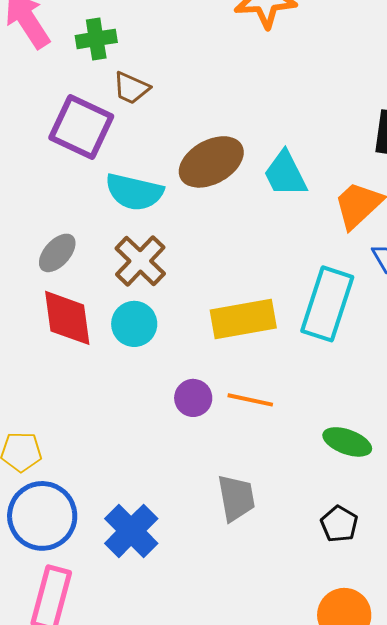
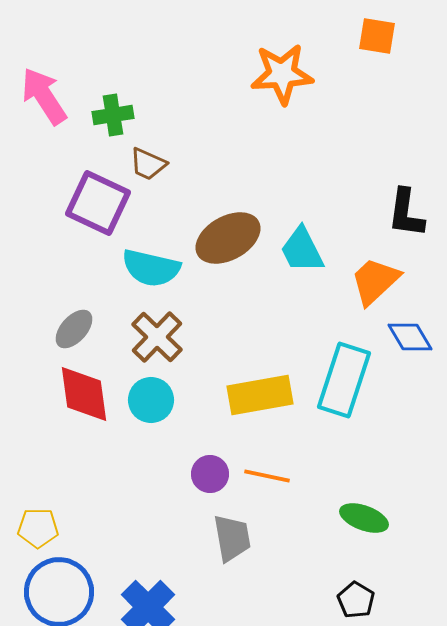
gray trapezoid: (236, 498) -> (232, 538), moved

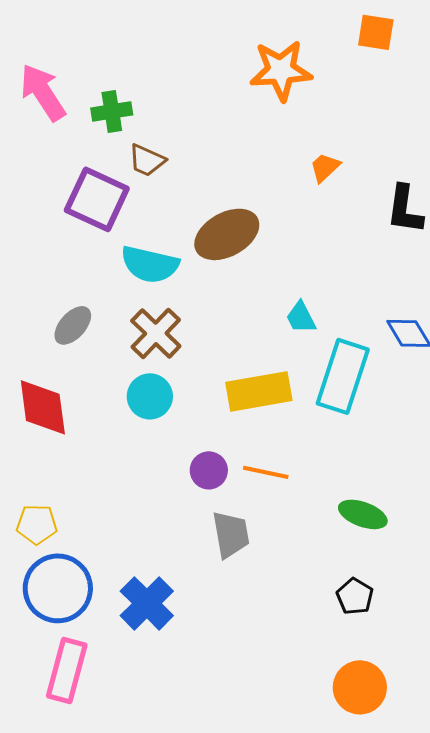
cyan trapezoid: (302, 250) -> (301, 317), moved, size x0.7
orange trapezoid: (375, 281) -> (325, 167), moved, size x0.6
red diamond: (84, 394) -> (43, 407), moved

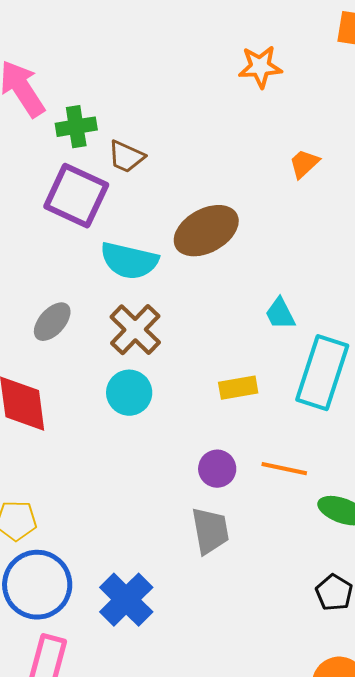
orange star: (281, 70) -> (260, 67), size x0.7
green cross: (112, 111) -> (76, 127), moved
yellow rectangle: (259, 391) -> (238, 388), size x0.6
purple circle: (209, 470) -> (217, 469), moved
orange line: (266, 472) -> (284, 469), moved

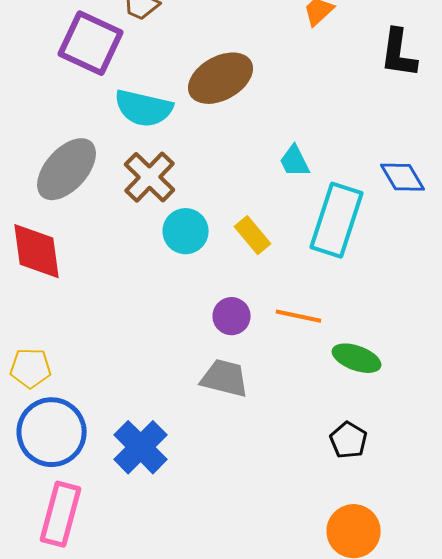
gray ellipse: (52, 322) -> (67, 169), size x1.6
yellow rectangle: (238, 388) -> (253, 235), turned 60
cyan circle: (129, 393) -> (186, 231), moved
gray trapezoid: (210, 531) -> (225, 378), turned -66

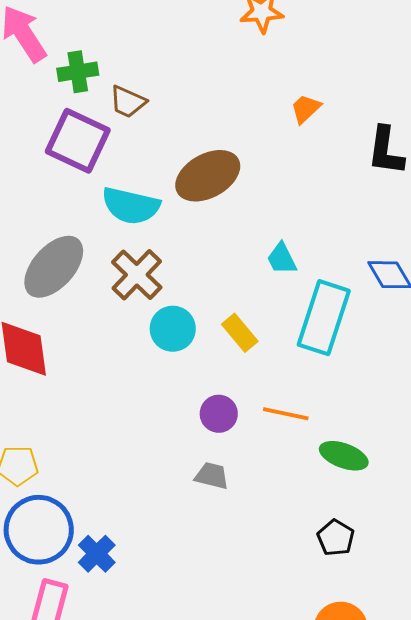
gray trapezoid: (225, 378) -> (212, 476), size x0.7
blue cross: (141, 447) -> (97, 554), moved, size x0.7

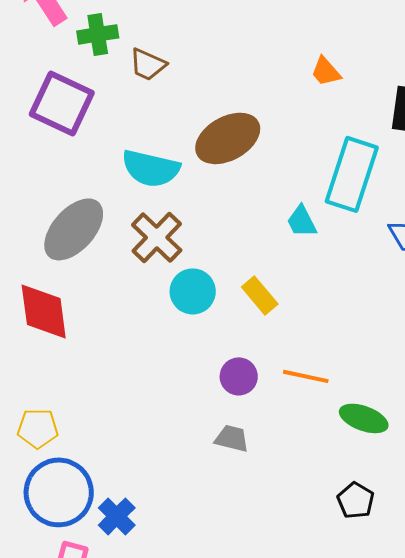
orange trapezoid: (306, 109) -> (326, 71), turned -88
purple square: (78, 141) -> (62, 103), moved
cyan rectangle: (324, 318) -> (352, 174), moved

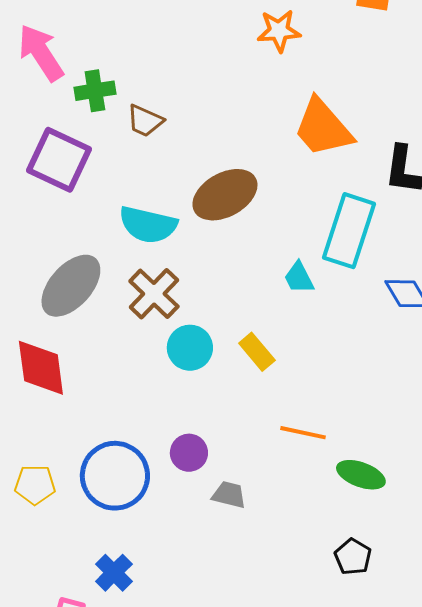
orange trapezoid: (326, 71) -> (323, 128), size x2.0
purple circle: (239, 376) -> (189, 453), moved
blue circle: (59, 492) -> (115, 476), moved

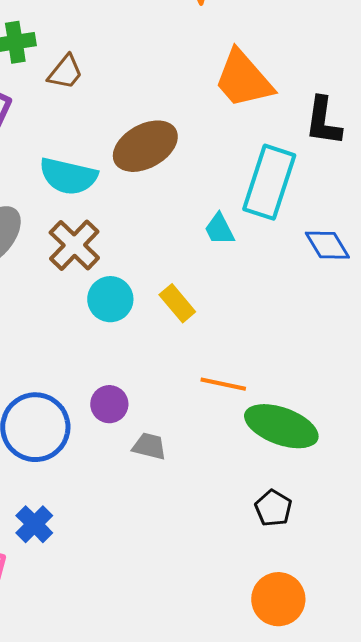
brown trapezoid: (145, 121) -> (65, 72), turned -75
green ellipse: (361, 475) -> (281, 426), size x1.5

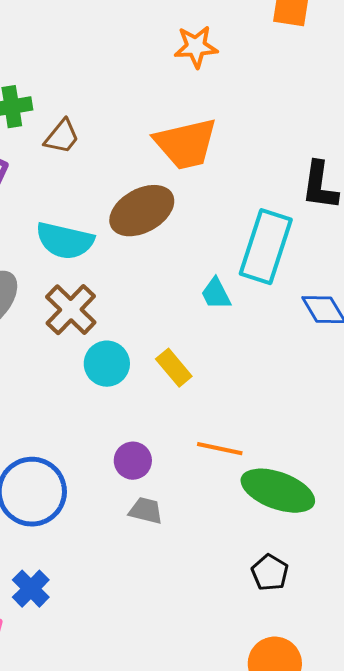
orange trapezoid: (243, 79) -> (186, 144), moved, turned -62
purple circle: (109, 404) -> (133, 461), moved

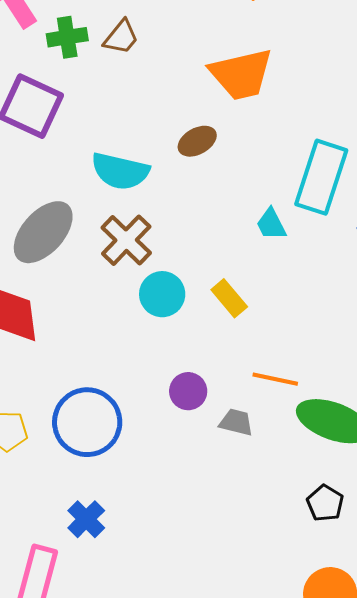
brown trapezoid: (62, 137) -> (121, 37), moved
brown ellipse: (142, 211) -> (197, 141), size x0.6
gray trapezoid: (146, 511) -> (236, 422), moved

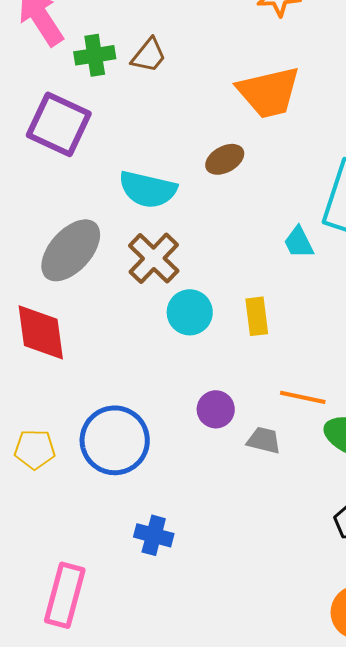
yellow rectangle: (229, 298) -> (257, 316), turned 33
blue cross: (86, 519) -> (154, 535), moved, turned -30

